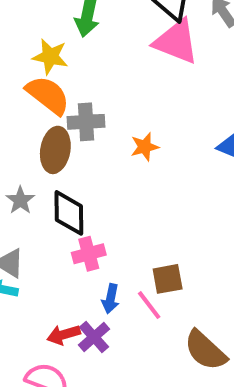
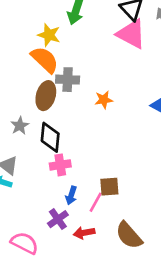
pink line: (149, 305) -> (96, 202), turned 60
red arrow: (64, 335) -> (84, 233), moved

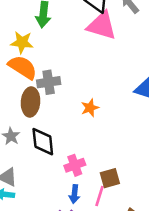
orange star: (104, 100) -> (90, 108), moved
pink cross: (60, 165) -> (75, 165), moved

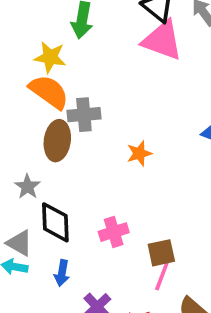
black diamond: (43, 142) -> (55, 222), moved
blue arrow: (74, 194) -> (62, 273), moved
pink line: (99, 196) -> (162, 276), moved

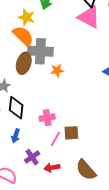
gray cross: (84, 115) -> (40, 51), size x1.4
orange star: (139, 153) -> (57, 70), moved
pink line: (162, 276) -> (56, 139), moved

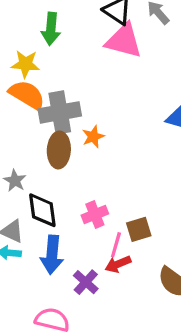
brown ellipse: (24, 63) -> (59, 150), moved
blue arrow: (16, 136) -> (52, 255), size x1.6
red arrow: (52, 168) -> (118, 264), moved

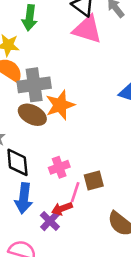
orange star: (93, 137) -> (60, 105), size x1.6
brown ellipse: (59, 150) -> (32, 115), turned -68
red arrow: (118, 264) -> (62, 209), moved

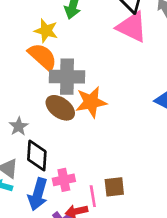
pink cross: (59, 167) -> (64, 180), moved
pink line: (75, 192) -> (93, 196), turned -36

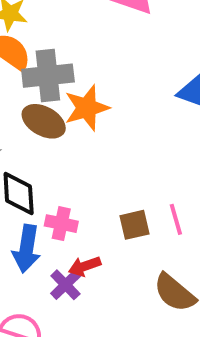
pink cross: (64, 180) -> (61, 224), turned 30
pink line: (93, 196) -> (176, 219), moved

